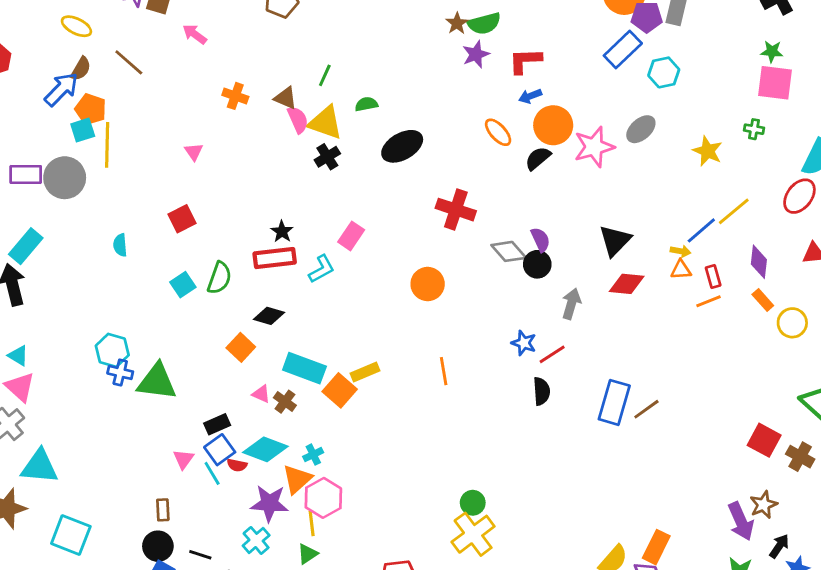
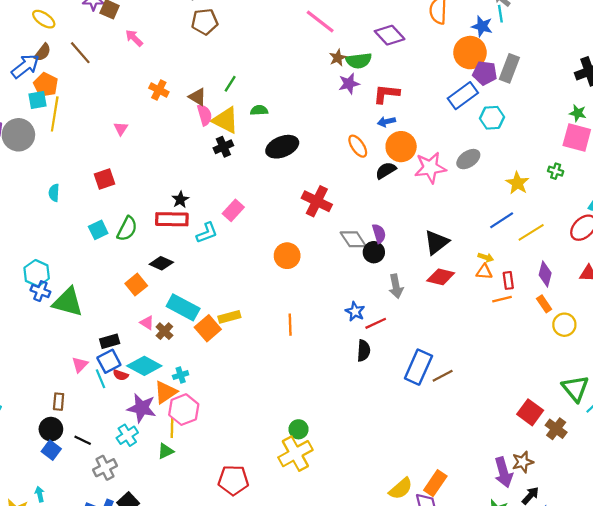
blue line: (701, 230) -> (502, 220), moved
gray arrow: (571, 304) -> (396, 286), turned 145

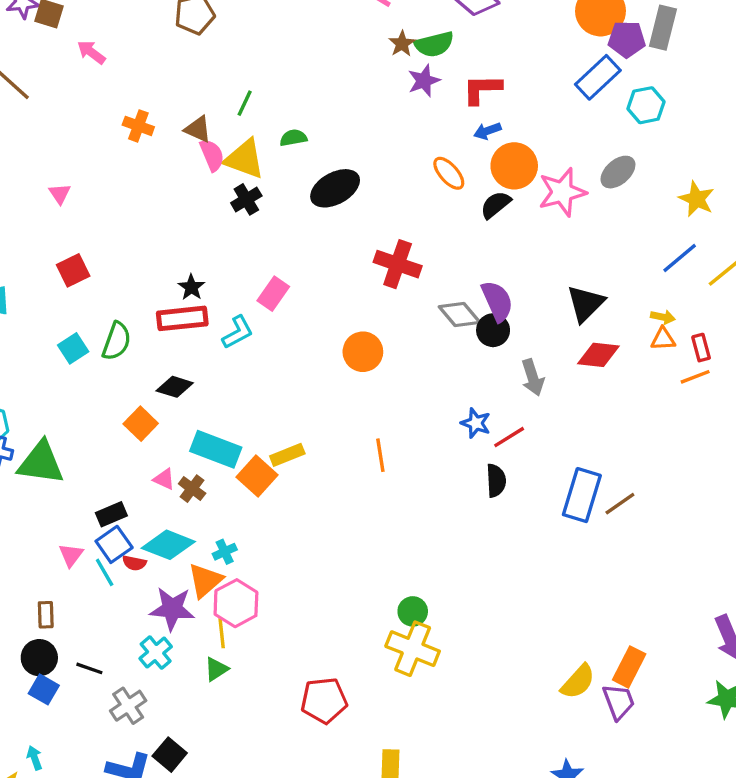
pink triangle: (121, 129) -> (60, 194), moved
purple semicircle: (379, 234) -> (497, 301), size x1.4
yellow cross: (295, 454) -> (413, 649), turned -32

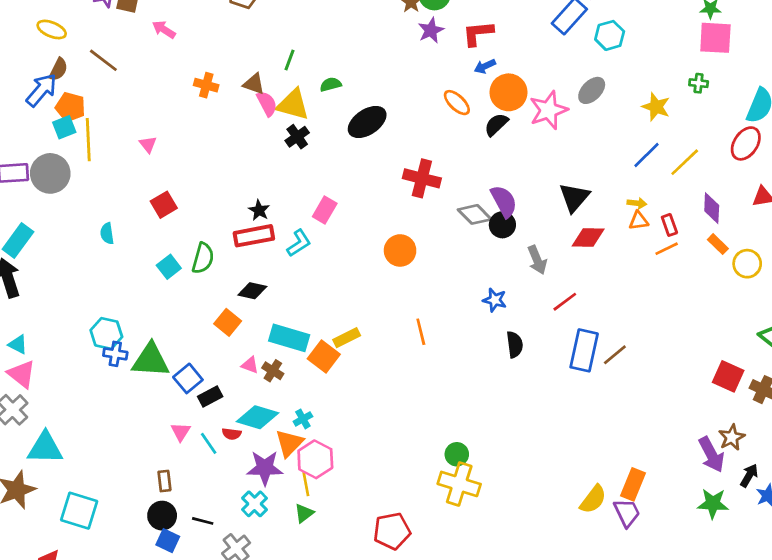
red line: (509, 437) -> (565, 302), moved
blue square: (114, 544) -> (188, 378), moved

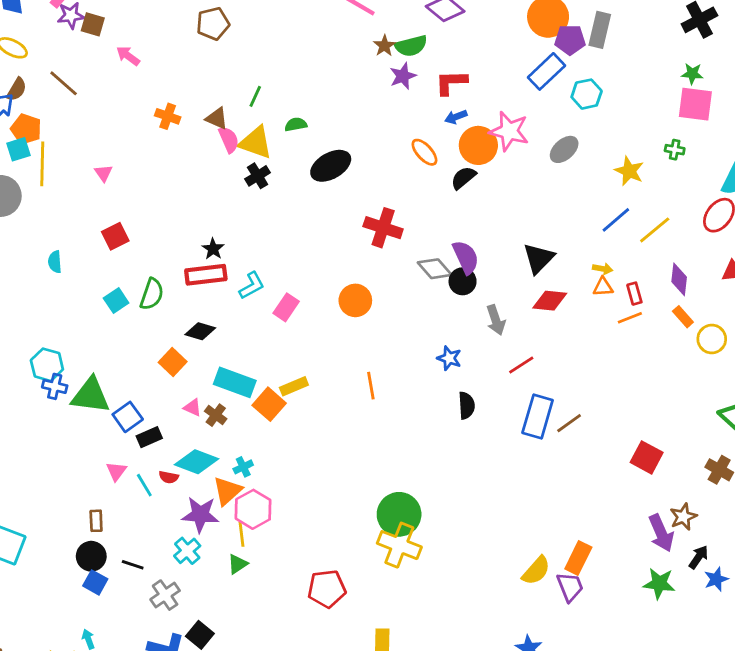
pink star: (548, 110) -> (509, 131), moved, turned 30
pink rectangle: (325, 210) -> (286, 307), moved
red square: (728, 376) -> (647, 457), moved
green circle: (457, 454) -> (399, 514), size x1.8

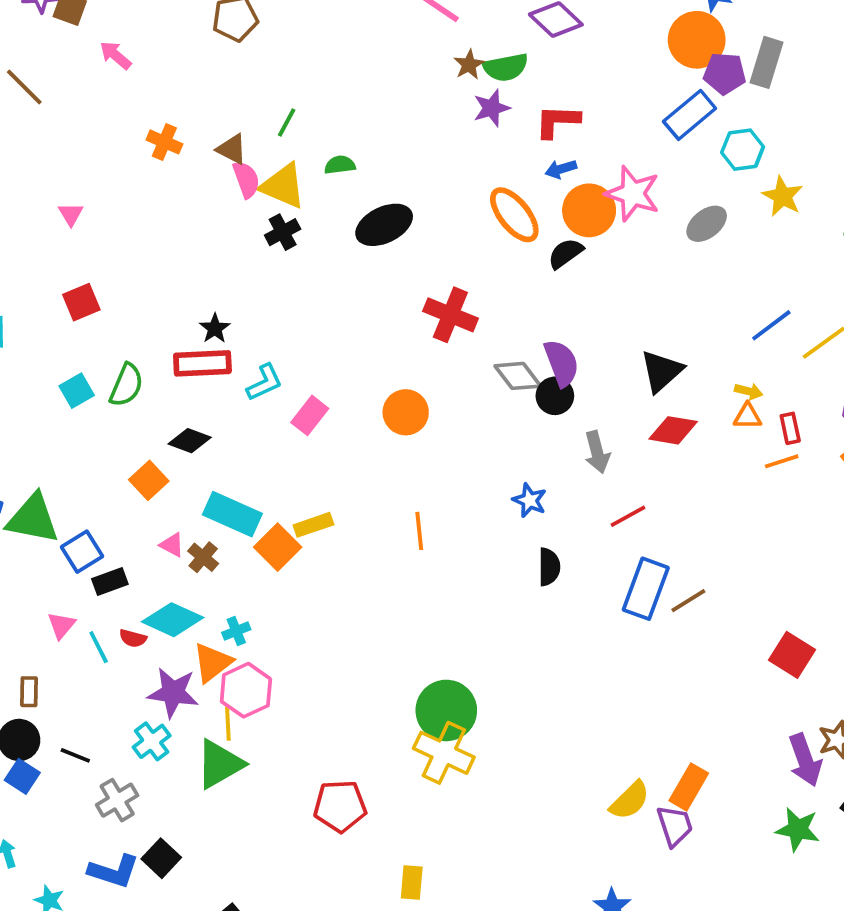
orange ellipse: (424, 152) -> (514, 215), size x1.4
yellow star: (629, 171) -> (782, 196), moved
green triangle: (238, 564) -> (220, 764), size x1.8

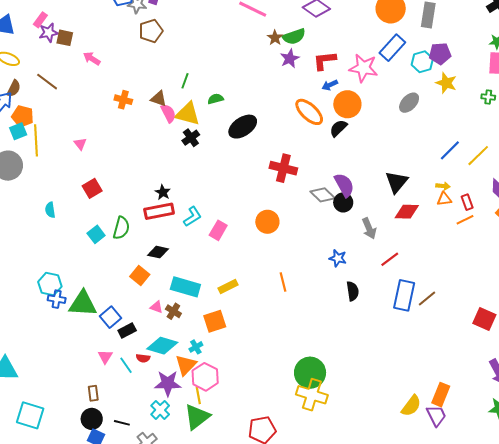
purple pentagon: (725, 73) -> (440, 54), moved
pink star: (633, 194) -> (363, 68), moved
orange square: (278, 547) -> (215, 321), moved, turned 35

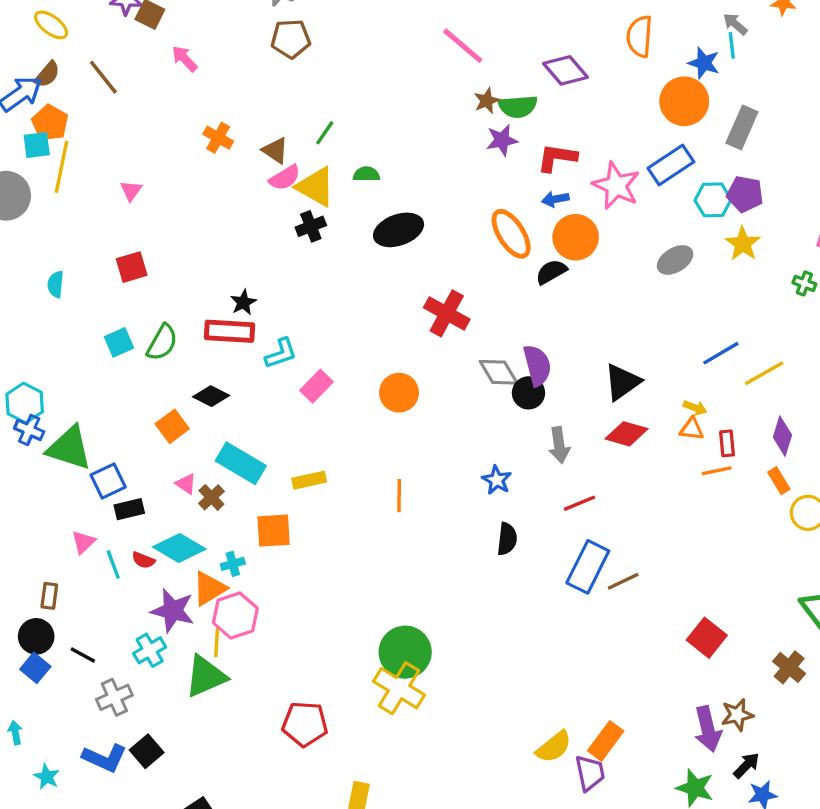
pink semicircle: (168, 113) -> (285, 178), turned 72

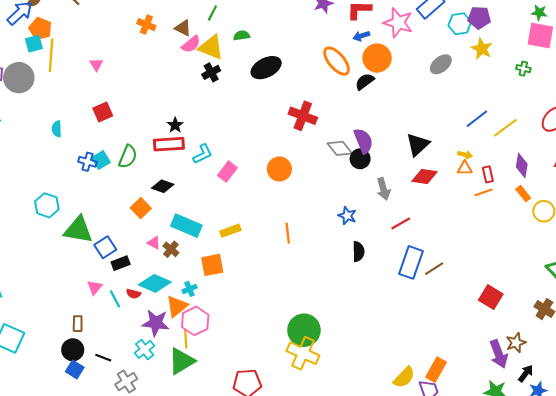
blue cross: (29, 430) -> (87, 162), moved

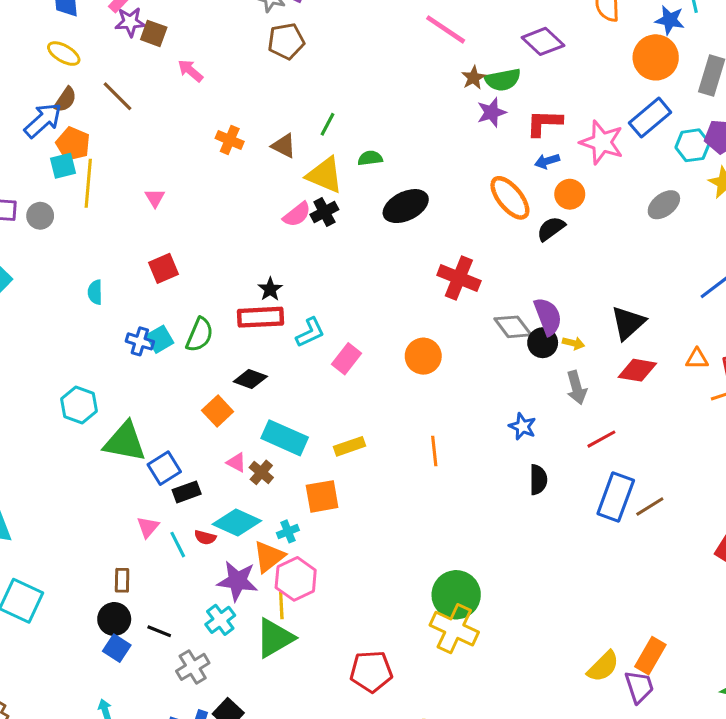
pink semicircle: (191, 44) -> (297, 214), moved
orange circle: (377, 58) -> (570, 194), size x0.7
gray circle: (19, 78) -> (40, 216), size x0.6
yellow arrow: (465, 155) -> (573, 343), moved

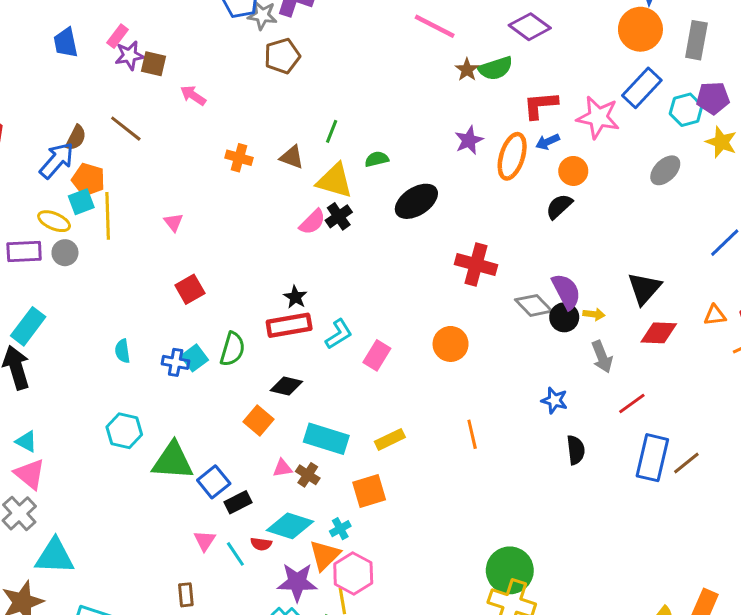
yellow ellipse: (64, 54) -> (54, 221), moved
purple star: (492, 112) -> (469, 140), moved
orange ellipse: (510, 198) -> (512, 156), moved, turned 63
cyan semicircle: (95, 292) -> (122, 351), moved
pink triangle: (236, 463) -> (283, 468), turned -30

